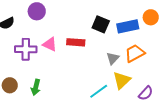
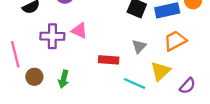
red rectangle: (76, 42) -> (109, 60), moved
gray triangle: (113, 58) -> (139, 46), moved
cyan line: (99, 91) -> (135, 84), turned 60

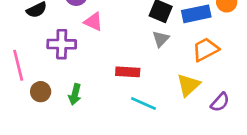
pink triangle: (79, 31) -> (93, 22), moved
gray triangle: (139, 46) -> (161, 39), moved
cyan line: (135, 84) -> (144, 104), moved

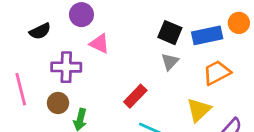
red rectangle: (128, 72) -> (135, 96), turned -50
brown circle: (41, 92) -> (58, 103), moved

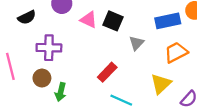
black square: (170, 33) -> (113, 21), moved
pink triangle: (99, 44) -> (89, 20), moved

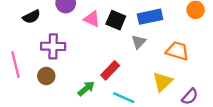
blue rectangle: (168, 21) -> (150, 17), moved
orange trapezoid: (176, 52) -> (177, 51), turned 45
green arrow: (61, 92) -> (86, 89), moved, turned -144

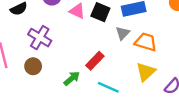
purple cross: (53, 46) -> (40, 38), turned 30
orange trapezoid: (177, 51) -> (146, 42), moved

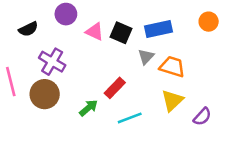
brown circle: (33, 66) -> (45, 94), size x1.5
cyan line: (108, 87) -> (130, 118), turned -45

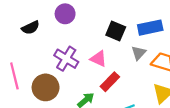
pink triangle: (95, 32) -> (98, 59), moved
purple cross: (52, 62) -> (66, 59), moved

